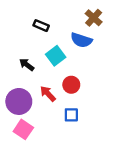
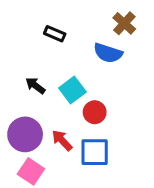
cyan square: (56, 56) -> (72, 90), moved
red arrow: (48, 94) -> (62, 140), moved
blue square: (71, 115) -> (95, 152), size x1.5

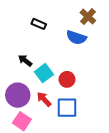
cyan square: (72, 90) -> (44, 73), moved

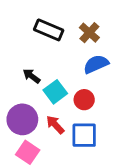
brown cross: (88, 17) -> (89, 33), moved
black rectangle: (39, 24) -> (49, 30), size x1.5
blue semicircle: (76, 38) -> (96, 64), moved, turned 138

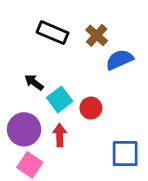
blue semicircle: (96, 64) -> (119, 60), moved
red arrow: (55, 125) -> (60, 135), turned 42
blue square: (84, 135) -> (125, 154), moved

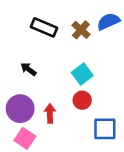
blue semicircle: (119, 60) -> (108, 21), moved
cyan square: (60, 99) -> (82, 74), moved
red circle: (91, 108) -> (82, 100), moved

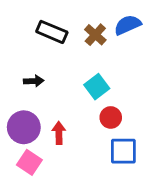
black arrow: (28, 69) -> (34, 81), turned 140
red circle: (82, 100) -> (111, 117), moved

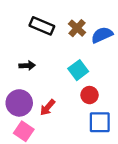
blue semicircle: (128, 25) -> (102, 35), moved
red arrow: (59, 133) -> (48, 107), turned -138

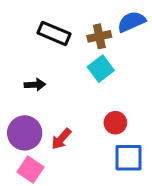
brown cross: (77, 28) -> (99, 36), turned 36
blue semicircle: (102, 35) -> (131, 22), moved
cyan square: (78, 70) -> (101, 69), moved

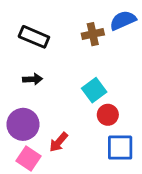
black rectangle: (54, 33) -> (34, 37), moved
cyan square: (101, 69) -> (94, 90), moved
red arrow: (61, 139) -> (59, 142), moved

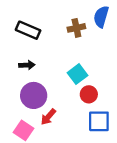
blue semicircle: (123, 20) -> (101, 17), turned -50
purple circle: (23, 124) -> (34, 95), moved

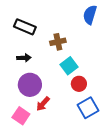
brown cross: (76, 28) -> (58, 42), moved
blue square: (99, 121) -> (88, 108), turned -30

